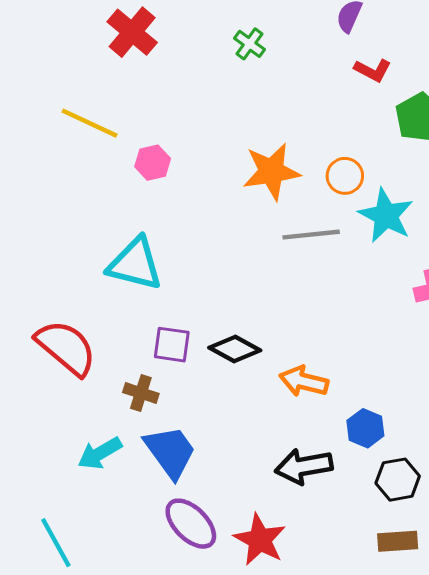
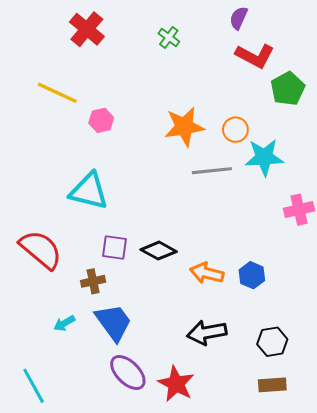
red L-shape: (373, 70) -> (255, 56), size x1.5
cyan star: (386, 215) -> (264, 157), turned -30
brown cross: (141, 393) -> (93, 281), turned -30
blue hexagon: (365, 428) -> (252, 275), moved
cyan arrow: (100, 453) -> (64, 323), size x0.7

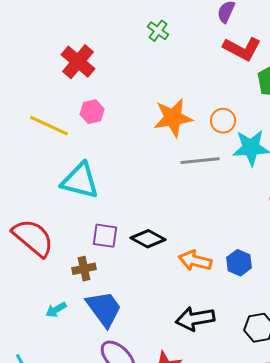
red cross: (87, 29) -> (78, 62), moved
yellow line: (57, 93) -> (49, 126), moved

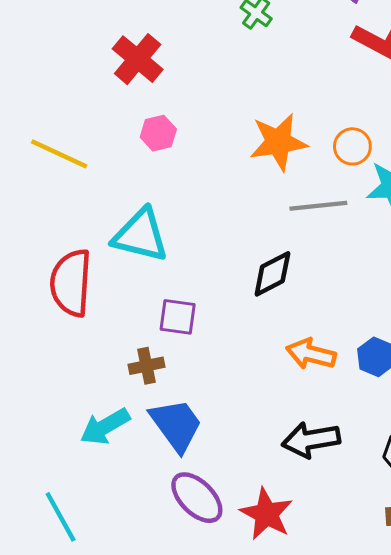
yellow line: (49, 126) -> (59, 154), moved
red semicircle: (33, 238) -> (71, 283), moved, turned -126
black diamond: (148, 239) -> (272, 274), moved, turned -56
cyan arrow: (56, 310) -> (105, 426), size x1.6

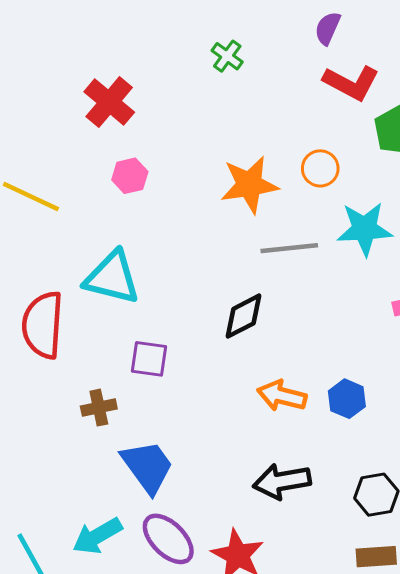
orange circle: (352, 146) -> (320, 168), moved
brown cross: (147, 366) -> (99, 408), moved
cyan arrow: (105, 426) -> (97, 536), moved

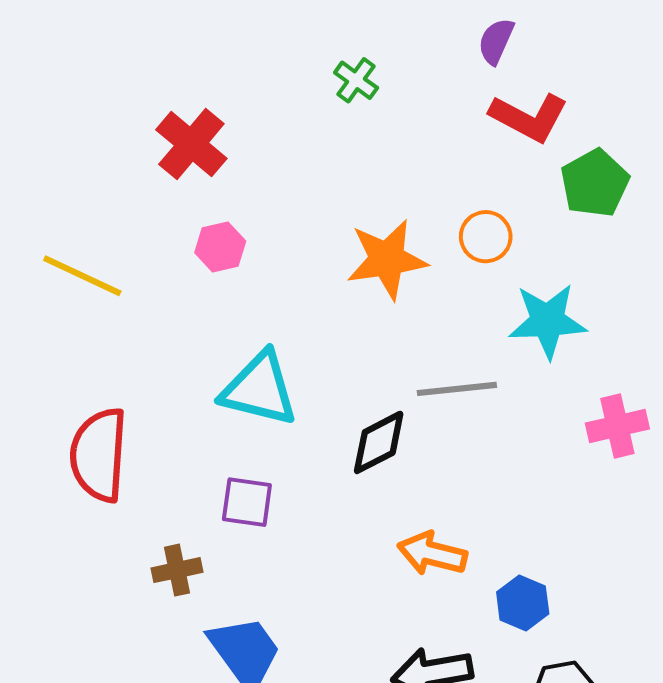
gray line: (289, 248) -> (457, 389), moved
cyan triangle: (112, 278) -> (259, 389), moved
blue hexagon: (347, 399) -> (523, 603), moved

